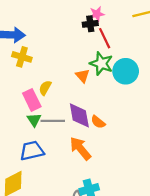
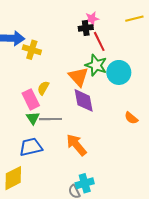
yellow cross: (22, 57) -> (32, 50), moved
orange triangle: (83, 76) -> (78, 77), size x1.5
purple diamond: (79, 115) -> (84, 100), moved
orange semicircle: (98, 122) -> (131, 118), moved

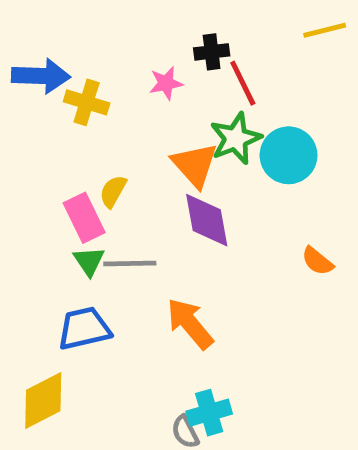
pink star: (92, 19) -> (166, 83), moved
green star: (96, 65) -> (236, 138), turned 30

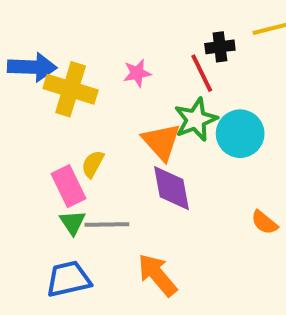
black cross: (212, 52) -> (220, 47), moved
yellow cross: (87, 102) -> (71, 89), size x1.4

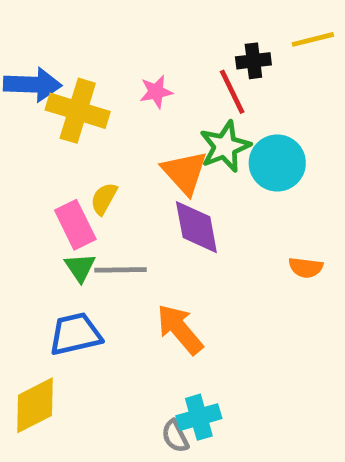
orange semicircle: (264, 222) -> (306, 268), turned -32

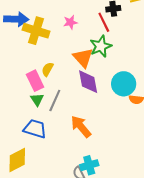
cyan circle: (277, 163) -> (124, 84), moved
gray line: (120, 270) -> (55, 101), turned -65
blue trapezoid: (75, 334) -> (35, 129), turned 30

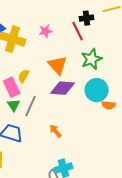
green star: (101, 46) -> (92, 59), moved
purple diamond: (88, 82) -> (63, 88), turned -75
orange arrow: (81, 127) -> (56, 131), size x0.6

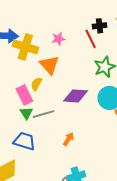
orange triangle: (58, 65) -> (49, 65), moved
gray line: (31, 106) -> (43, 114), turned 50
orange arrow: (56, 131) -> (68, 139), turned 72

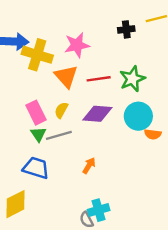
pink star: (58, 39) -> (77, 45), size x1.5
red line: (91, 39) -> (99, 79), moved, turned -72
yellow semicircle: (36, 84) -> (61, 110), moved

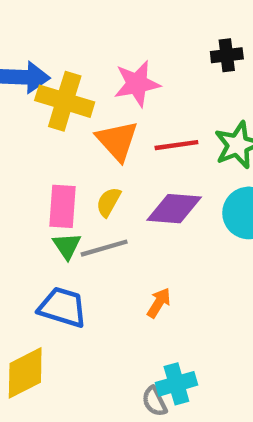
pink rectangle: (36, 113) -> (62, 206), turned 30

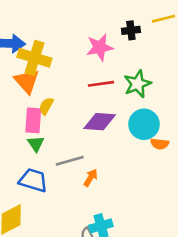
pink star: (137, 84) -> (100, 47), moved
orange triangle: (117, 141) -> (27, 81), moved
yellow semicircle: (108, 202) -> (46, 106), moved
gray line: (104, 248) -> (70, 161), moved

